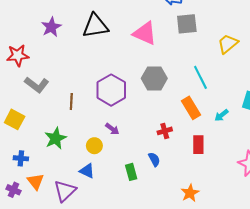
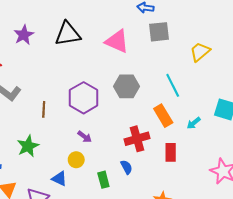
red cross: (165, 131) -> (137, 139), size x1.6
yellow circle: (94, 146) -> (76, 160), moved

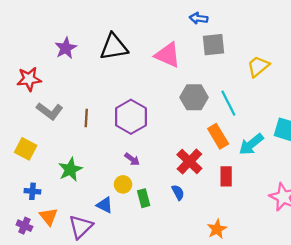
gray hexagon: (127, 86) -> (194, 97), moved
brown line: (44, 109) -> (86, 118), moved
cyan arrow: (194, 123) -> (251, 144), size x1.6
red cross: (137, 139) -> (189, 161), turned -30
green rectangle: (103, 180) -> (144, 198), moved

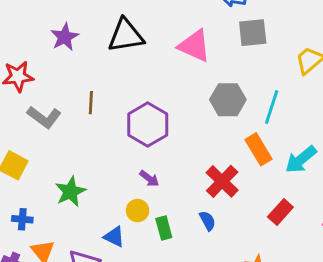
cyan line: (228, 103) -> (272, 107), turned 45
brown line: (86, 118) -> (91, 103), moved
red rectangle: (226, 176) -> (280, 212), moved, turned 42

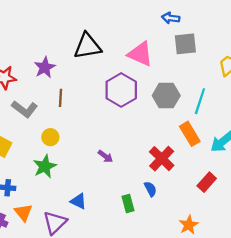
purple star: (65, 37) -> (45, 67), moved
purple hexagon: (148, 124) -> (121, 90), moved
yellow circle: (138, 211) -> (50, 137), moved
green rectangle: (164, 228) -> (128, 204), moved

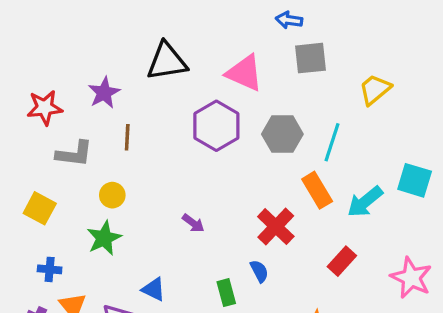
gray L-shape: (25, 109) -> (74, 154), turned -30

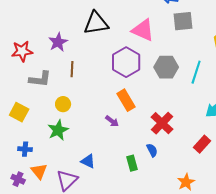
orange rectangle: (317, 190) -> (126, 100), moved

